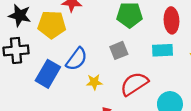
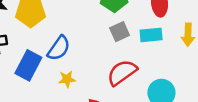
gray square: (119, 50) -> (120, 32), moved
yellow star: (94, 82) -> (67, 79), moved

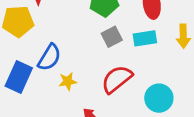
yellow star: (67, 79) -> (68, 81), moved

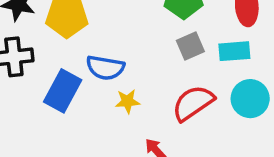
blue semicircle: (49, 57) -> (105, 68), turned 64
cyan circle: (159, 98) -> (250, 99), moved

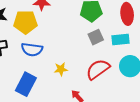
blue semicircle: (105, 68) -> (32, 49), moved
blue rectangle: (63, 91) -> (26, 84), moved

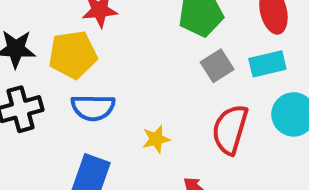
red semicircle: (98, 69) -> (230, 129), turned -30

